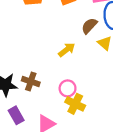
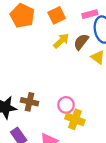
yellow arrow: (67, 50) -> (61, 41), moved

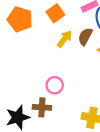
pink circle: (66, 105) -> (55, 85), moved

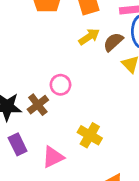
brown cross: (42, 107) -> (38, 105), turned 30

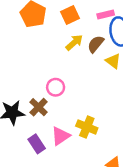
purple rectangle: (18, 144) -> (37, 144), moved
pink triangle: (53, 157) -> (61, 136), moved

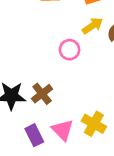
pink circle: (56, 87) -> (70, 50), moved
pink triangle: (61, 136) -> (63, 130), turned -48

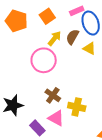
pink circle: (70, 50) -> (44, 60), size x1.6
brown cross: (42, 94) -> (53, 95), moved

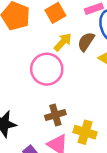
brown cross: (53, 95) -> (55, 115), turned 35

